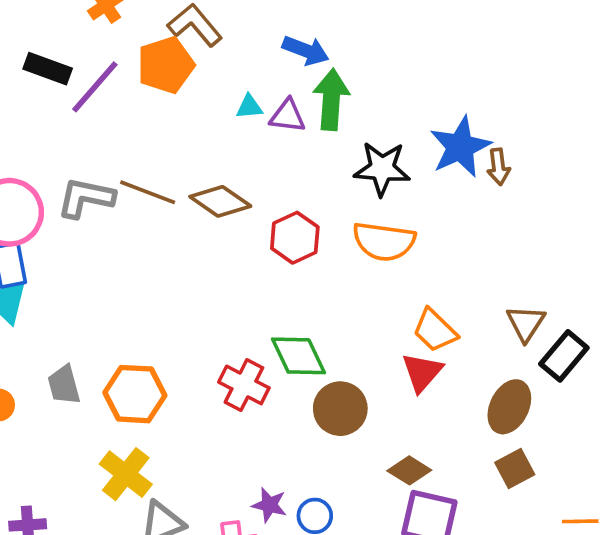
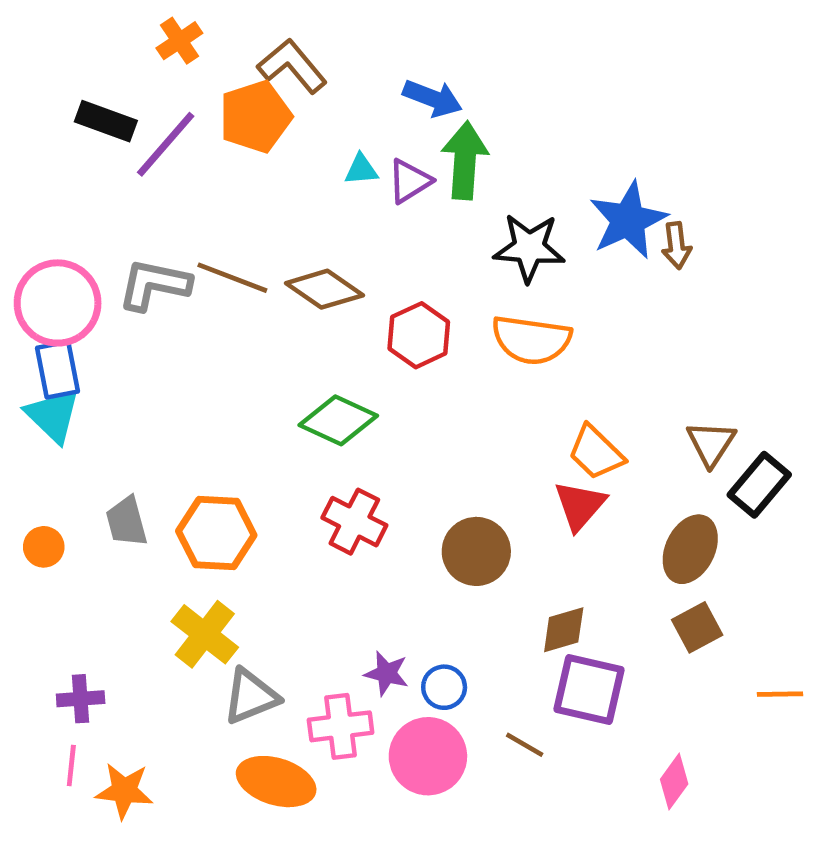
purple triangle: (288, 116) -> (410, 181), turned -39
green diamond: (298, 356) -> (338, 420), moved, turned -40
brown diamond: (409, 470) -> (564, 630), turned -48

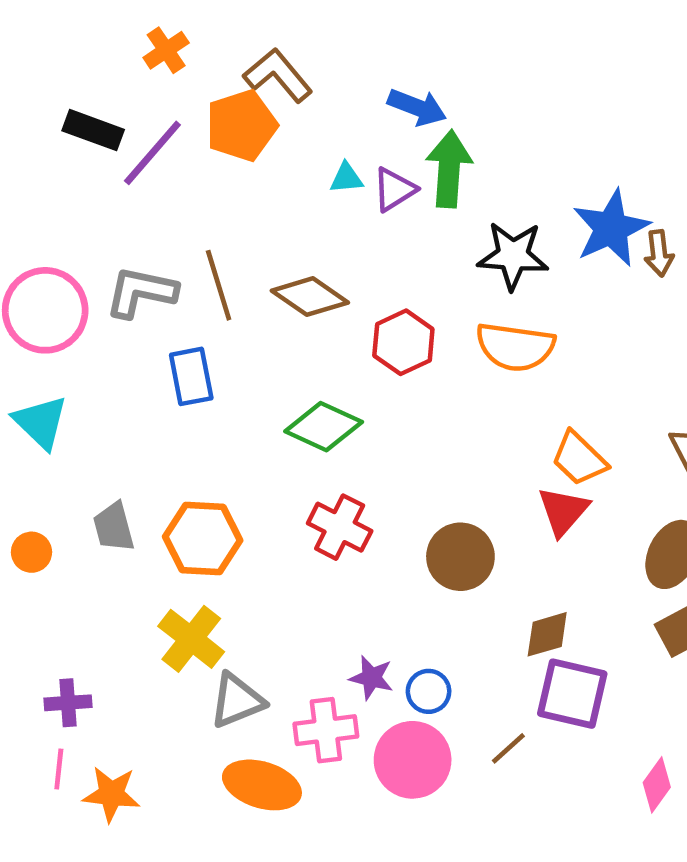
brown line: (232, 278) -> (219, 285), turned 52
blue rectangle: (58, 370) -> (191, 376), moved
brown line: (525, 745) -> (508, 748), turned -72

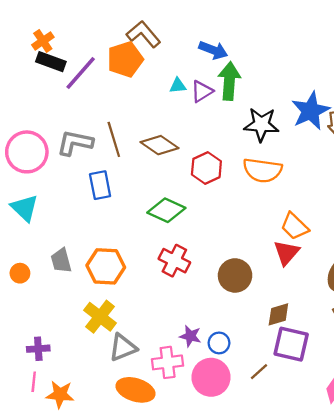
orange cross: (166, 50) -> (43, 41), moved

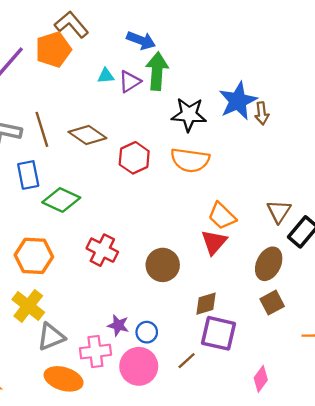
green diamond: (166, 210) -> (61, 200), moved

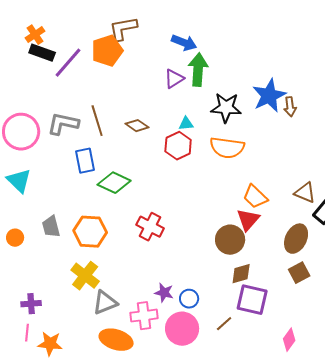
brown L-shape: (72, 24) -> (123, 29), turned -60
cyan triangle: (106, 76) -> (186, 124), moved
brown diamond: (87, 135) -> (137, 126), size x0.7
brown triangle: (279, 211) -> (305, 193), turned -40
brown circle: (163, 265) -> (230, 240), moved

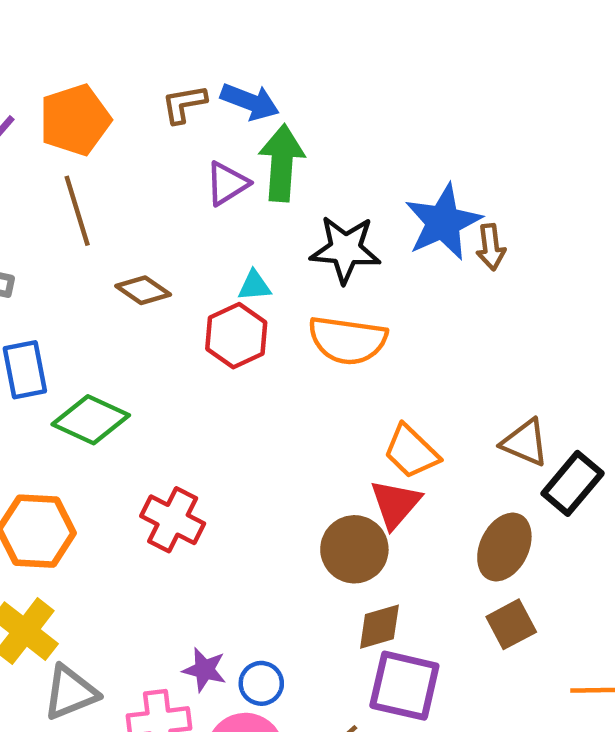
brown L-shape: (123, 29) -> (184, 104), moved, size x0.7
brown line: (97, 121) -> (77, 211), moved

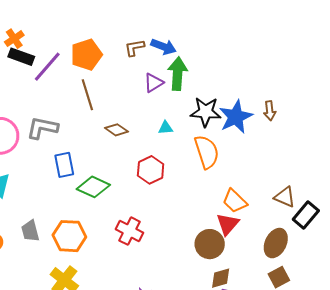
blue star: (443, 222) -> (236, 117), moved
red hexagon: (236, 336) -> (151, 170), moved
orange semicircle: (348, 340) -> (207, 152), turned -116

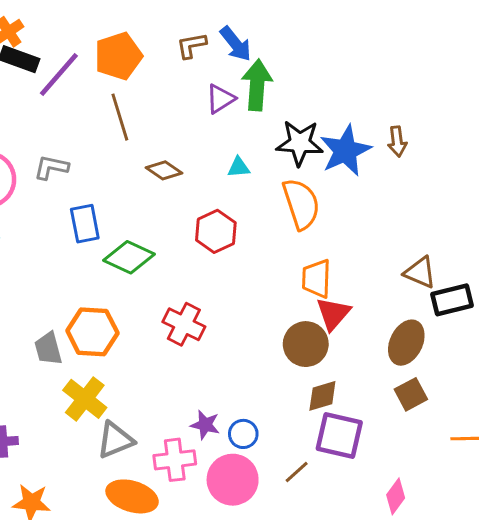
blue arrow: (164, 47) -> (236, 44), turned 30
gray L-shape: (42, 128) -> (51, 167), size x0.7
orange trapezoid: (235, 201) -> (316, 279), moved, turned 48
black rectangle: (306, 215) -> (452, 300), turned 36
gray trapezoid: (30, 231) -> (48, 349), moved

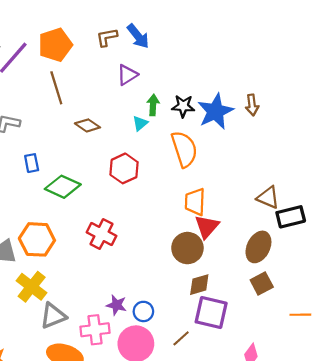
green arrow: (257, 85) -> (153, 105), moved, size x0.6
black star: (300, 143) -> (183, 106), size x0.7
cyan triangle: (239, 167) -> (140, 123), turned -35
blue rectangle: (85, 224) -> (32, 163), size x0.7

